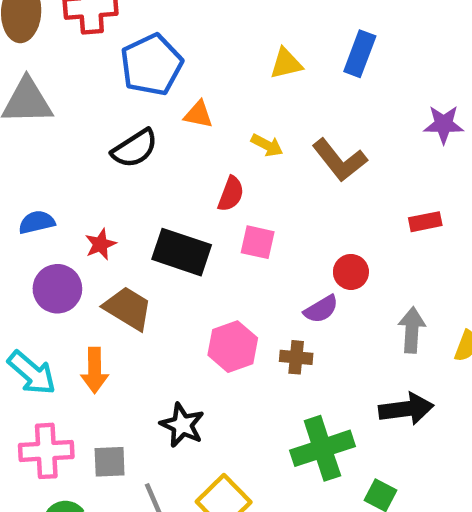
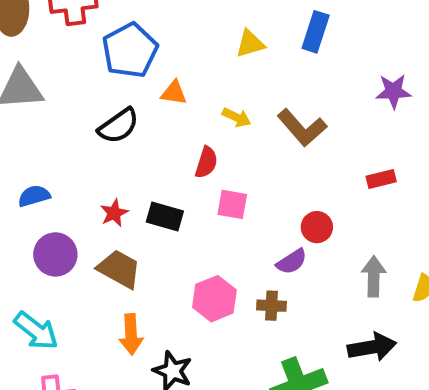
red star: (100, 244) -> (114, 213), moved
black rectangle: (182, 252) -> (165, 216), size x0.7
orange arrow: (95, 370) -> (131, 334), moved

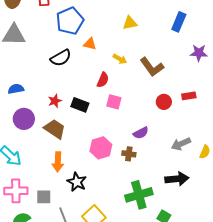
blue rectangle: (316, 32) -> (179, 22), moved
red circle: (317, 227) -> (164, 102), moved
gray arrow: (374, 276) -> (181, 144), turned -120

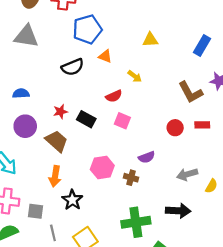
brown L-shape: (152, 67) -> (190, 92), moved
red semicircle: (103, 80) -> (114, 96), turned 35

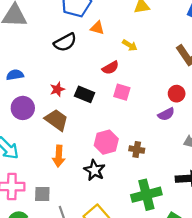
purple semicircle: (147, 157) -> (166, 114), moved
black star: (72, 200) -> (94, 170), moved

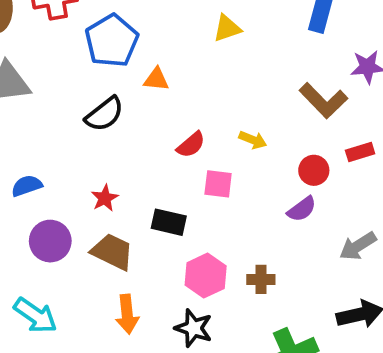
yellow arrow: (130, 45) -> (253, 140), moved
black rectangle: (85, 94) -> (169, 222), moved

